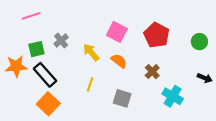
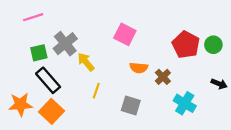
red pentagon: (157, 35) -> (186, 45), moved
gray cross: (61, 41) -> (65, 44), size x1.5
yellow arrow: (91, 52) -> (86, 62), moved
orange semicircle: (119, 61) -> (139, 68), moved, turned 147
orange star: (16, 66) -> (20, 104), moved

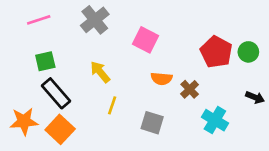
gray cross: (65, 44) -> (95, 20), moved

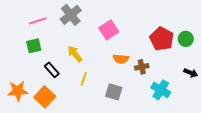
pink line: (39, 20) -> (38, 21), moved
pink square: (146, 40) -> (109, 30), turned 30
brown cross: (190, 89) -> (142, 67), turned 32
black rectangle: (56, 93) -> (52, 70), moved, size x0.7

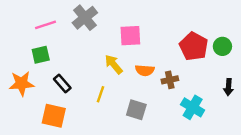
pink square: (109, 30) -> (130, 36), turned 30
yellow arrow: (75, 54) -> (114, 64), moved
black arrow: (191, 73) -> (228, 87), turned 72
orange star: (18, 91) -> (22, 83), moved
orange square: (45, 97) -> (54, 116), turned -30

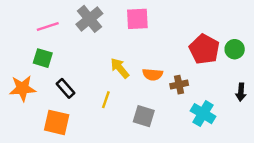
pink square: (130, 36) -> (137, 19), moved
green square: (41, 55) -> (43, 58), turned 30

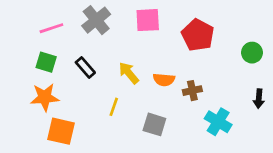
red pentagon: (204, 49) -> (198, 35), moved
orange star: (23, 88) -> (45, 97), moved
black rectangle: (65, 88) -> (85, 67), moved

